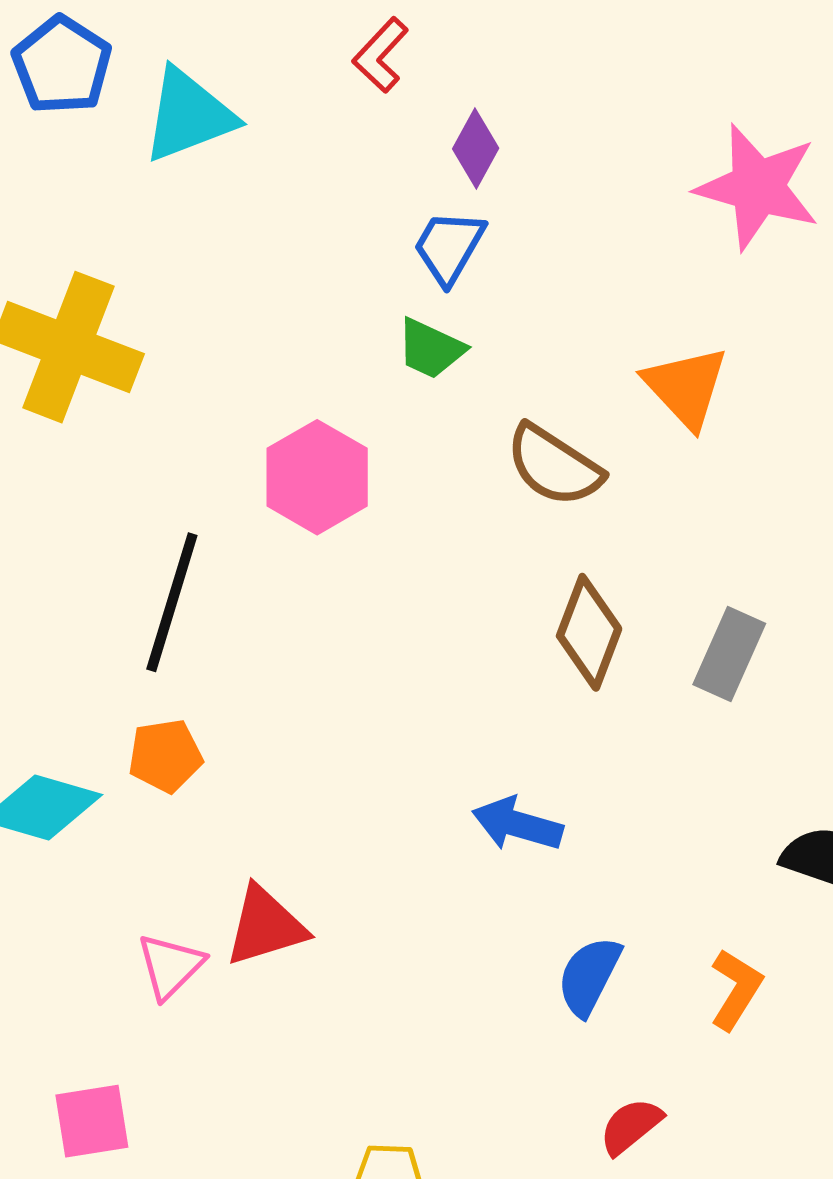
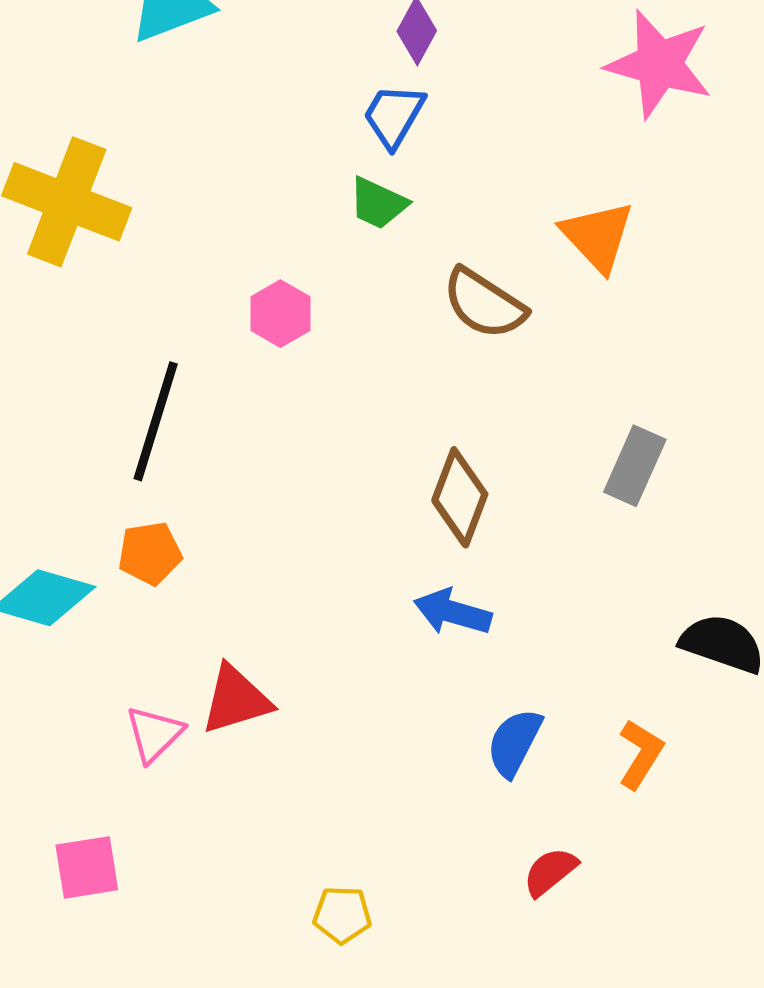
pink hexagon: (317, 477) -> (280, 314), size x0.7
brown diamond: (589, 632) -> (460, 497), moved

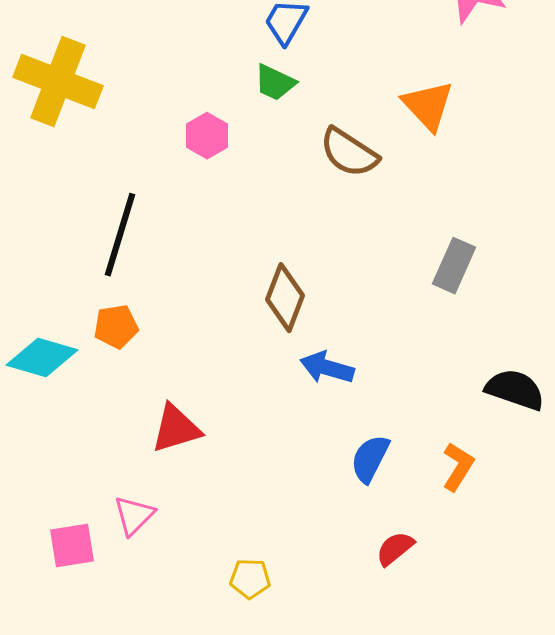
pink hexagon: (280, 314) -> (207, 136), moved
brown diamond: (460, 497) -> (285, 298), moved
pink triangle: (154, 734) -> (134, 516), moved

